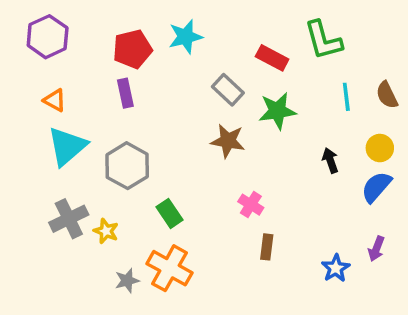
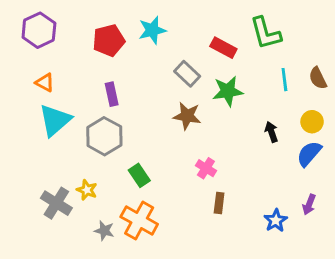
purple rectangle: (125, 93) -> (112, 94), moved
gray cross: (69, 219) -> (56, 203), moved, turned -32
gray star: (127, 281) -> (104, 231), turned 30

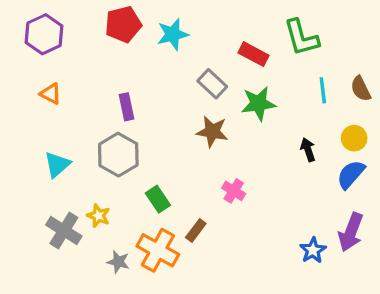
red pentagon: (109, 40) -> (123, 24), moved
cyan triangle: (55, 120) -> (57, 165), moved, size x0.7
brown rectangle: (219, 203) -> (196, 231), moved, turned 30
purple arrow: (309, 204) -> (351, 232), size x1.6

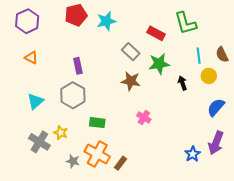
yellow circle: (354, 138) -> (209, 76), moved
black arrow: (308, 150) -> (182, 83), moved
green rectangle: (158, 199) -> (97, 123), turned -49
brown rectangle: (196, 231) -> (121, 163), moved

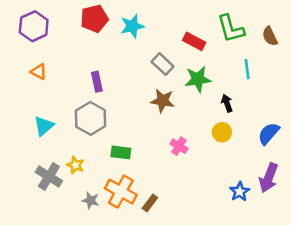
brown semicircle: (222, 55) -> (270, 36), moved
yellow circle: (209, 76) -> (222, 132), moved

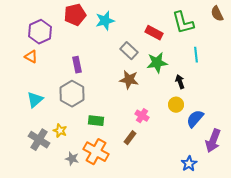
purple hexagon: (34, 26) -> (40, 32), moved
brown semicircle: (270, 36) -> (217, 14), moved
blue semicircle: (269, 134) -> (195, 119), moved
blue star: (240, 192) -> (189, 164), moved
brown rectangle: (150, 203) -> (130, 138), moved

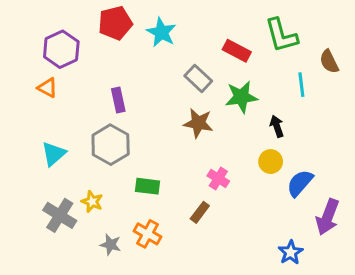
brown semicircle: (217, 14) -> (329, 62), moved
cyan star: (105, 21) -> (161, 32), turned -30
orange cross: (96, 152) -> (147, 234), size x0.7

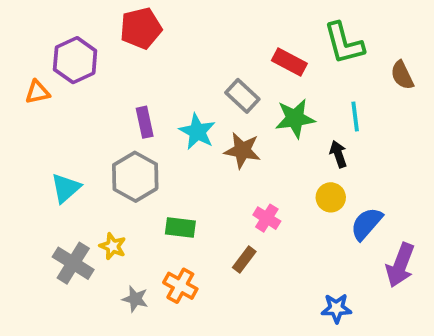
cyan star: (161, 32) -> (197, 132), moved
cyan line: (301, 85) -> (355, 117), moved
orange triangle: (47, 88) -> (37, 92), moved, turned -40
blue star: (291, 252) -> (336, 308), moved, turned 30

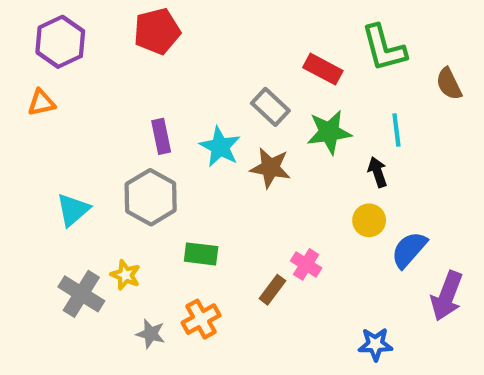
purple hexagon: (75, 60) -> (60, 42), moved
pink cross: (267, 218) -> (306, 264), moved
orange cross: (180, 286) -> (201, 319), turned 32

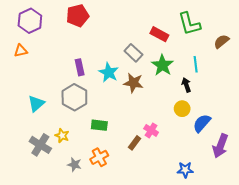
brown semicircle: (449, 84) -> (221, 41), turned 77
green star: (329, 132) -> (162, 65), turned -30

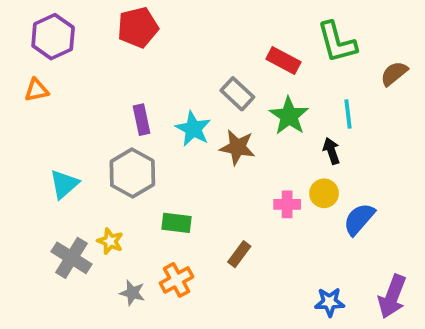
pink cross: (151, 130) -> (287, 204), moved, turned -32
purple arrow: (220, 146) -> (392, 297), moved

